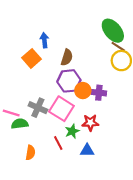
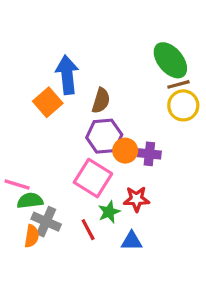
blue arrow: (44, 40) -> (67, 75), size x1.6
brown line: (118, 47) -> (178, 84), turned -48
gray cross: (38, 108) -> (46, 222), moved
orange semicircle: (30, 153) -> (32, 236), moved

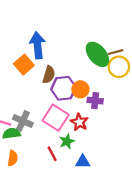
green ellipse: (170, 60) -> (97, 54), moved
brown semicircle: (101, 101) -> (49, 75), moved
orange circle: (125, 151) -> (80, 89), moved
red star: (136, 199) -> (79, 122), moved, turned 30
gray cross: (46, 222) -> (23, 121), moved

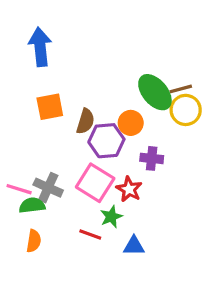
blue arrow: (38, 45) -> (40, 47), moved
orange square: (24, 65) -> (50, 107), turned 30
orange circle: (80, 89) -> (131, 123), moved
red line: (52, 154) -> (90, 234), turned -42

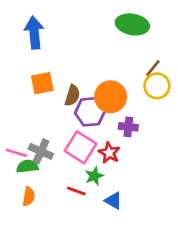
brown line: (181, 89) -> (153, 68), turned -36
green ellipse: (155, 92) -> (132, 24), moved, turned -40
orange circle: (131, 123) -> (111, 97), size x1.5
blue triangle: (134, 246) -> (113, 201), turned 30

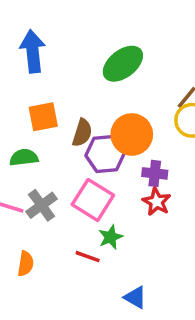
green ellipse: (132, 24) -> (123, 64), moved, turned -48
gray cross: (41, 151) -> (42, 205), turned 30
red star: (109, 153) -> (157, 202), moved
green semicircle: (27, 166) -> (24, 157), moved
blue triangle: (113, 201) -> (135, 297), moved

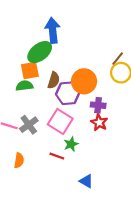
blue arrow: (33, 51) -> (53, 30), moved
green ellipse: (123, 64) -> (40, 52), moved
green semicircle: (24, 157) -> (24, 86), moved

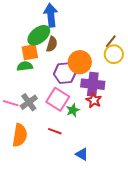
brown semicircle: (54, 80) -> (52, 44), moved
purple cross: (98, 105) -> (93, 84), size x1.6
green star: (71, 144) -> (73, 110), moved
orange semicircle: (19, 160) -> (20, 135), size x1.6

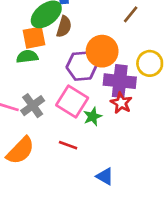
brown line: (111, 41) -> (131, 14), moved
yellow circle: (114, 54) -> (150, 63), moved
orange semicircle: (20, 135) -> (20, 151), turned 35

